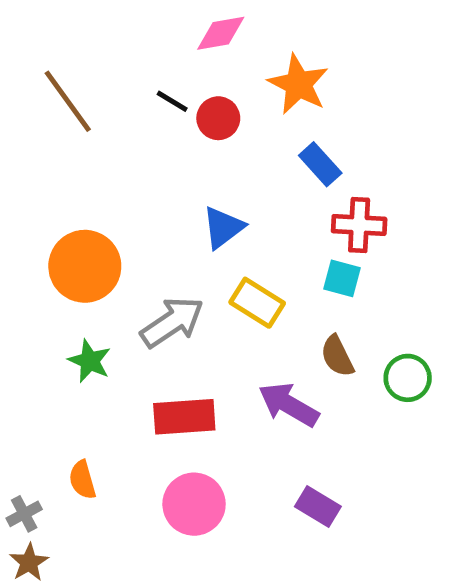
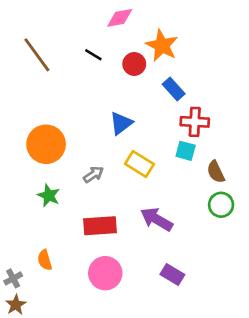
red circle: (218, 118) -> (134, 64), moved
gray arrow: (172, 322) -> (93, 175), size x0.6
brown semicircle: (337, 356) -> (216, 172), moved

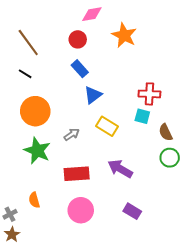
black line: (93, 55) -> (25, 74), moved
red circle: (134, 64) -> (78, 39), moved
blue rectangle: (174, 89) -> (80, 69), moved
green star: (49, 196) -> (37, 151), size x1.5

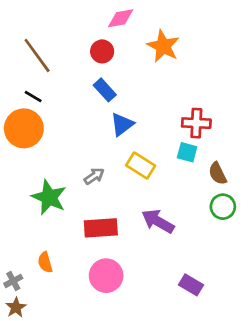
orange circle: (35, 111) -> (24, 128), moved
purple rectangle: (132, 211) -> (191, 285), moved

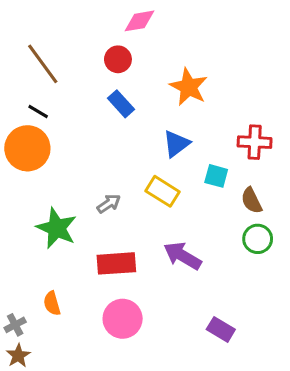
orange star: (163, 46) -> (189, 87), moved
red cross: (196, 123) -> (255, 142), moved
blue triangle: (122, 124) -> (176, 144), moved

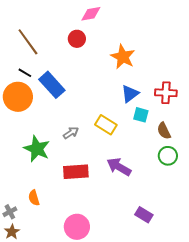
blue rectangle: (121, 104) -> (52, 85), moved, size x1.5
blue triangle: (176, 144) -> (130, 94), moved
pink circle: (123, 319) -> (77, 227), moved

